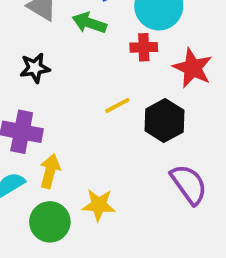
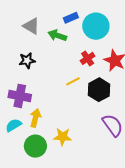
red cross: (144, 47) -> (88, 58), moved, turned -32

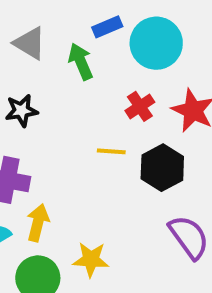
green arrow: (57, 35) -> (81, 62), turned 48
yellow line: (73, 81) -> (111, 151), turned 32

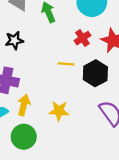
yellow star: (91, 260) -> (59, 111), moved

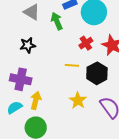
yellow star: (59, 111) -> (78, 100), moved, turned 30

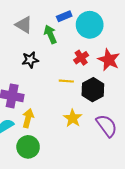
black star: (28, 45) -> (30, 60), moved

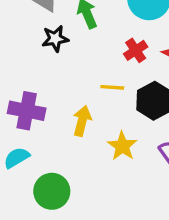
black star: (30, 60) -> (55, 39), moved
yellow arrow: (28, 118) -> (82, 121), moved

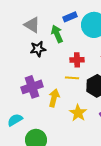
red cross: (136, 50) -> (77, 60), moved, turned 32
purple cross: (27, 111) -> (32, 87), moved, turned -30

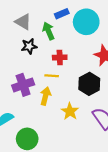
red cross: (77, 60) -> (60, 57), moved
yellow line: (72, 78) -> (52, 76), moved

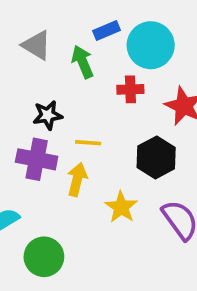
black star: (29, 46) -> (48, 115), moved
red cross: (60, 57) -> (130, 89), moved
purple cross: (23, 85) -> (37, 159), turned 30

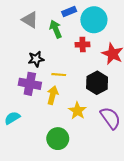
green circle: (44, 257) -> (58, 139), moved

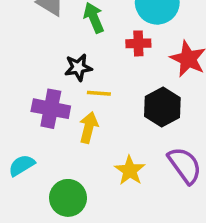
black star: (36, 59) -> (78, 67), moved
yellow star: (77, 111) -> (130, 170), moved
green circle: (58, 139) -> (68, 198), moved

